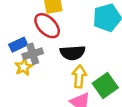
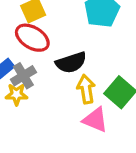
yellow star: (24, 67) -> (16, 94), turned -30

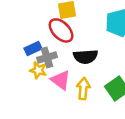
yellow arrow: (86, 89) -> (83, 89), moved
pink triangle: (95, 120) -> (61, 80), moved

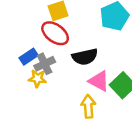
pink triangle: (61, 80) -> (99, 81), moved
yellow arrow: (83, 89) -> (88, 106), moved

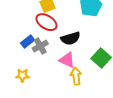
yellow star: (37, 79) -> (23, 75), moved
pink triangle: (99, 81) -> (67, 60), moved

